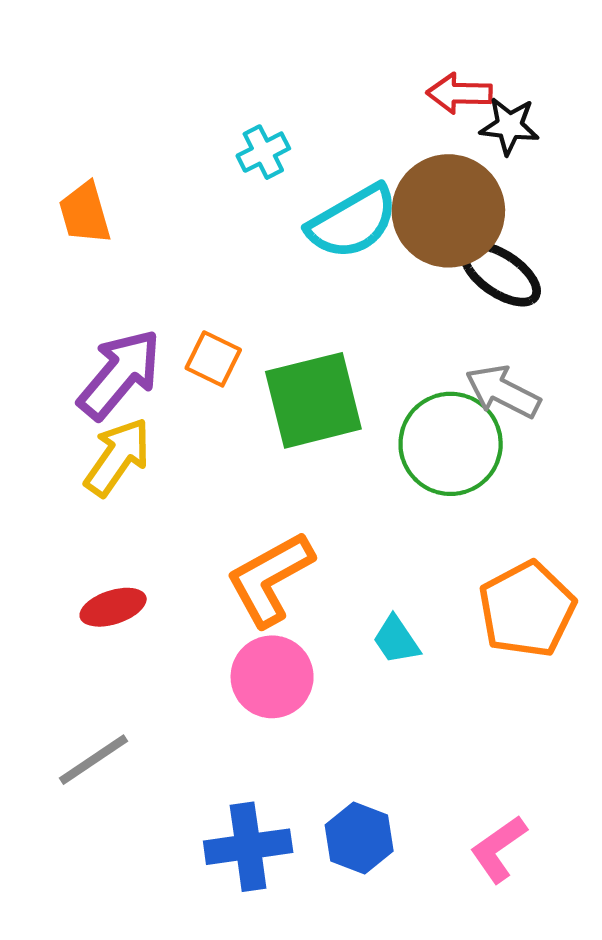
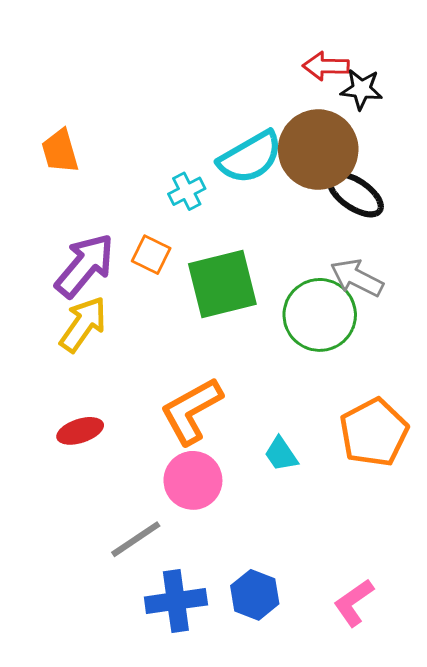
cyan cross: (263, 152) -> (187, 191), moved
gray line: (93, 760) -> (136, 539), moved

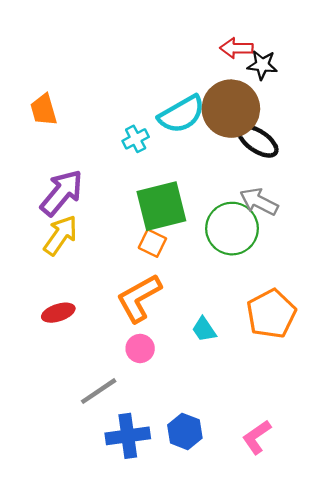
orange square: (151, 255) -> (152, 243), moved
pink circle: (193, 480) -> (140, 348), size x0.7

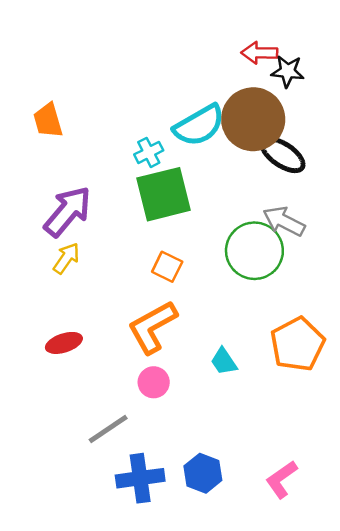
green square: (161, 206) -> (163, 194), moved
yellow arrow: (61, 235) -> (66, 258), size x0.7

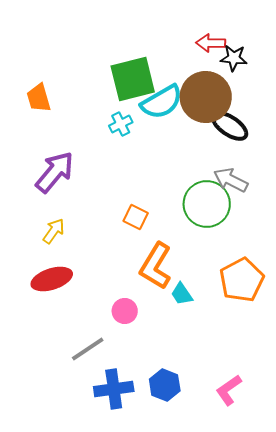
green square: (163, 194) -> (133, 79), moved
yellow arrow: (66, 258) -> (54, 231), moved
orange L-shape: (152, 327) -> (156, 266), moved, turned -30
red ellipse: (64, 343) -> (52, 279), size x1.4

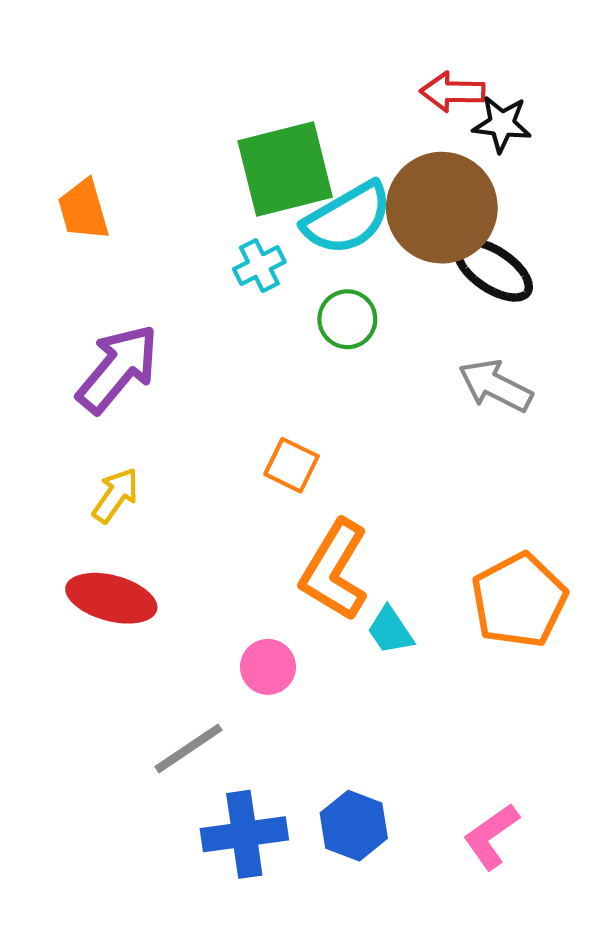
green circle: (207, 204) -> (347, 319), moved, size x0.6
red ellipse: (52, 279) -> (111, 598), turned 33

